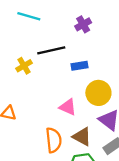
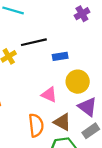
purple cross: (83, 24) -> (82, 14), moved

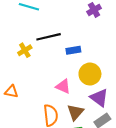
brown triangle: (62, 122) -> (75, 112), turned 42

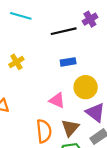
black line: (49, 37) -> (64, 31), moved

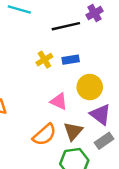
yellow cross: (16, 62) -> (44, 60), moved
orange semicircle: (44, 131) -> (44, 135), turned 55

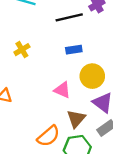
yellow cross: (44, 60) -> (22, 50), moved
orange semicircle: (44, 135) -> (48, 136), moved

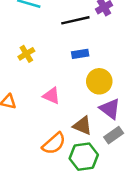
pink triangle: (62, 90) -> (51, 96), moved
brown triangle: (76, 119) -> (83, 126), turned -48

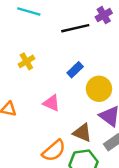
blue rectangle: (80, 54) -> (75, 70), moved, turned -35

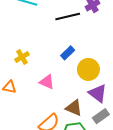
yellow cross: (26, 61) -> (22, 57), moved

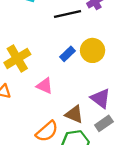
yellow cross: (22, 57) -> (17, 58), size x1.6
yellow circle: (88, 69) -> (93, 50), moved

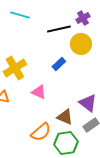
yellow circle: (93, 50) -> (81, 44), moved

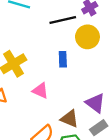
blue rectangle: (59, 64) -> (63, 59), turned -48

